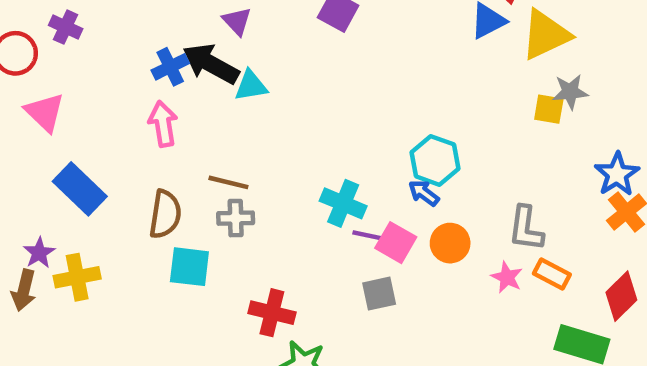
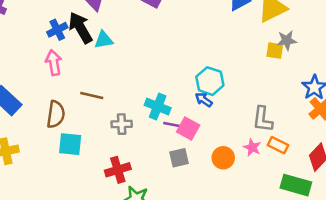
black arrow: (211, 64) -> (80, 28), turned 32
gray cross: (236, 218) -> (122, 124), moved
orange circle: (450, 243) -> (223, 158), moved
red cross: (272, 313) -> (118, 170), turned -30

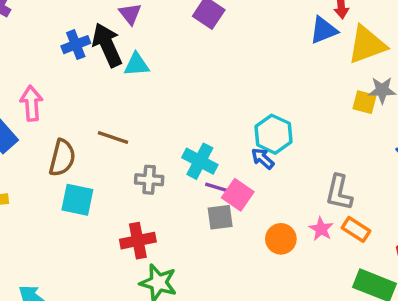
pink arrow: (54, 63) -> (31, 103), moved
gray square: (179, 158) -> (220, 217), moved

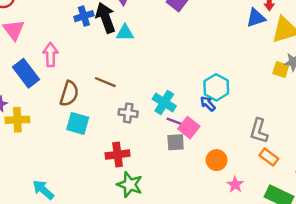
pink star: (321, 229) -> (235, 185), moved

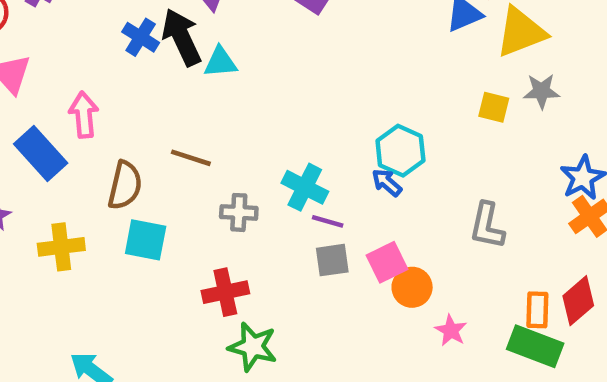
blue cross: (84, 16) -> (141, 37), turned -36
yellow square: (281, 70) -> (494, 107), moved
yellow cross: (17, 120) -> (61, 247), moved
pink square: (189, 128) -> (387, 262), moved, turned 30
orange rectangle: (269, 157) -> (537, 310), moved, turned 60

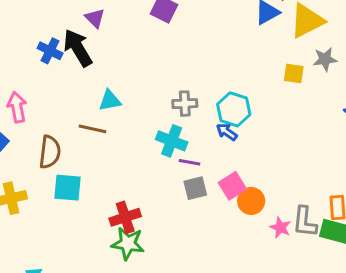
cyan triangle: (220, 62) -> (110, 101), moved
gray cross: (239, 212) -> (185, 104), moved
gray L-shape: (487, 226) -> (305, 222), moved
green star: (253, 347) -> (128, 244), moved

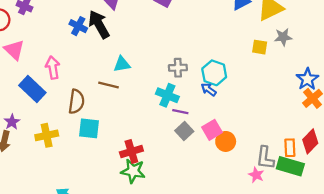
gray square: (195, 188) -> (184, 131), turned -30
pink star: (280, 227) -> (256, 175), moved

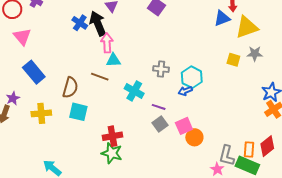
pink arrow: (53, 68) -> (107, 43), moved
blue arrow: (209, 90) -> (185, 91), turned -64
cyan cross: (167, 95) -> (134, 91), moved

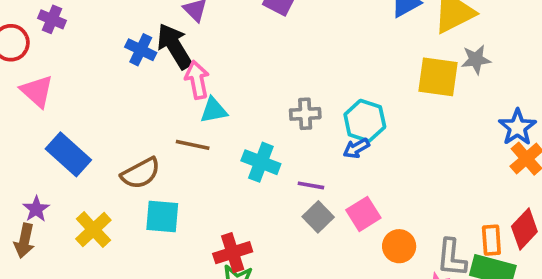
yellow square: (233, 60) -> (438, 77), size x1.6
brown semicircle: (70, 88) -> (141, 173), turned 55
yellow cross: (41, 113) -> (93, 230), turned -30
orange circle: (194, 137) -> (399, 246), moved

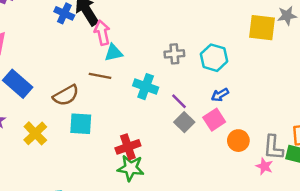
blue arrow: (356, 148) -> (220, 95), moved
purple line: (311, 185) -> (179, 101), turned 36

